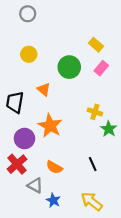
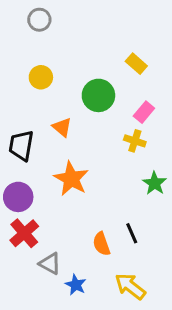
pink rectangle: (101, 68) -> (144, 112), moved
yellow cross: (95, 112) -> (135, 141), moved
purple circle: (24, 139) -> (18, 197), moved
orange semicircle: (54, 167) -> (101, 244), moved, turned 42

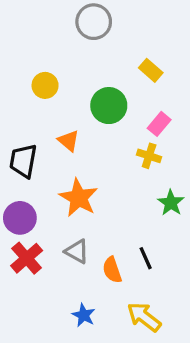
gray circle: (39, 20) -> (94, 22), moved, size x1.4
gray triangle: (50, 264) -> (77, 251), moved

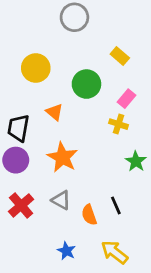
yellow circle: (45, 85) -> (36, 68), size x1.4
purple circle: (20, 218) -> (16, 160), moved

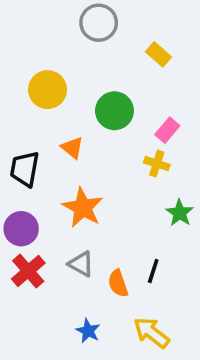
yellow rectangle: (120, 56) -> (159, 54), moved
purple circle: (16, 160) -> (21, 229), moved
black line: (116, 205) -> (153, 271), turned 42

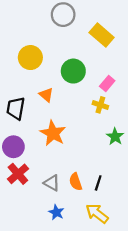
yellow rectangle: (159, 54) -> (102, 35), size x1.5
gray triangle: (81, 264) -> (52, 183), moved
black line: (153, 271) -> (98, 183), moved

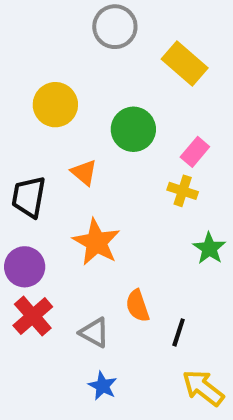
orange semicircle: (76, 182) -> (137, 306), moved
yellow arrow: (97, 213) -> (203, 388), moved

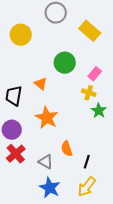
yellow circle: (55, 105) -> (21, 35), moved
green star: (209, 248) -> (99, 111), moved
blue star: (103, 386) -> (50, 188), size x1.5
yellow arrow: (203, 388) -> (87, 187), moved, turned -90

